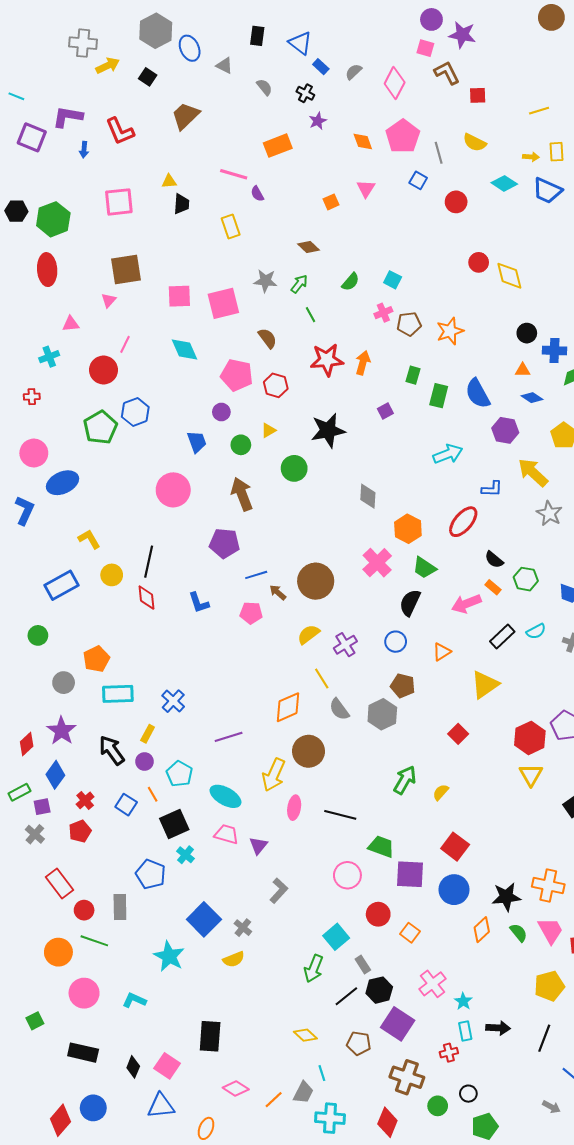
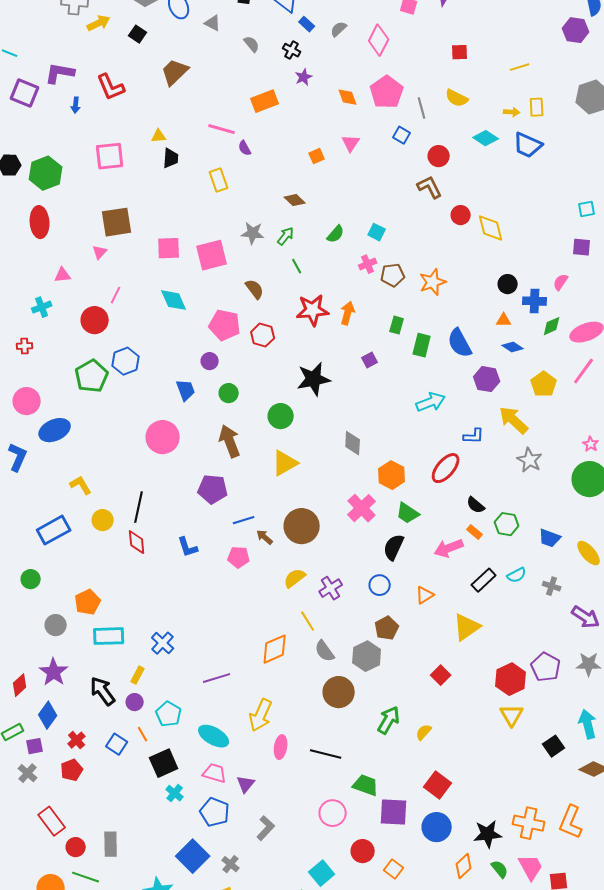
brown L-shape: (447, 73) -> (430, 187), moved
yellow triangle: (269, 430) -> (285, 463), moved, size x1.8
brown pentagon: (403, 686) -> (387, 628), turned 30
brown circle: (308, 751) -> (339, 692), moved
blue pentagon: (151, 874) -> (215, 812), moved

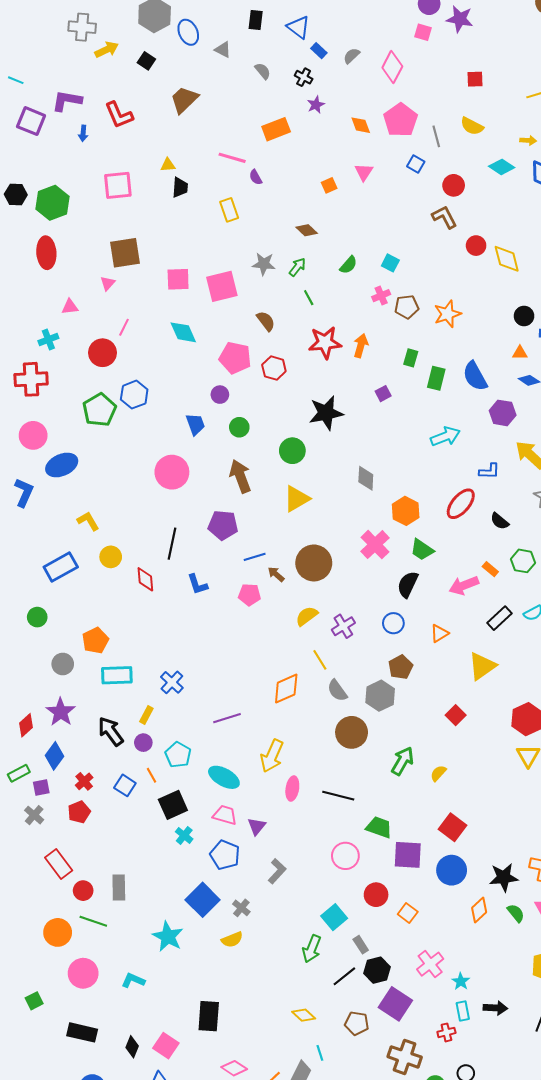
red cross: (25, 346) -> (31, 379), size x2.0
black semicircle: (476, 505) -> (500, 521), moved
black line: (139, 507) -> (172, 544), moved

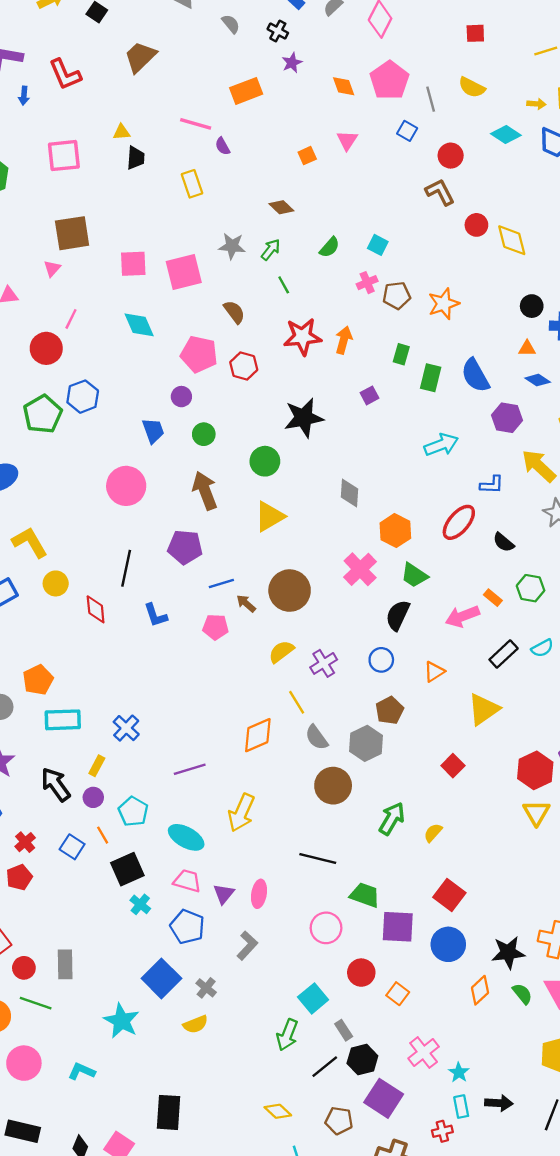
yellow L-shape: (88, 521) -> (30, 542), size x1.4
pink ellipse: (292, 789) -> (259, 894), moved

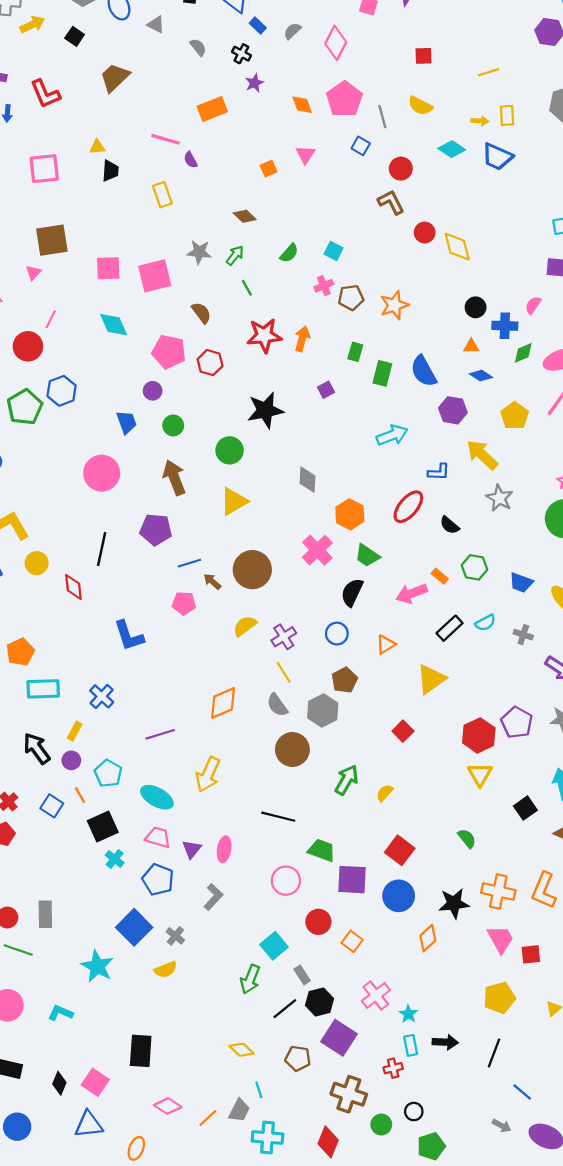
blue L-shape: (156, 615) -> (129, 636), moved, size x1.4
yellow line: (297, 702) -> (284, 673), moved
green semicircle: (522, 994) -> (467, 838), moved

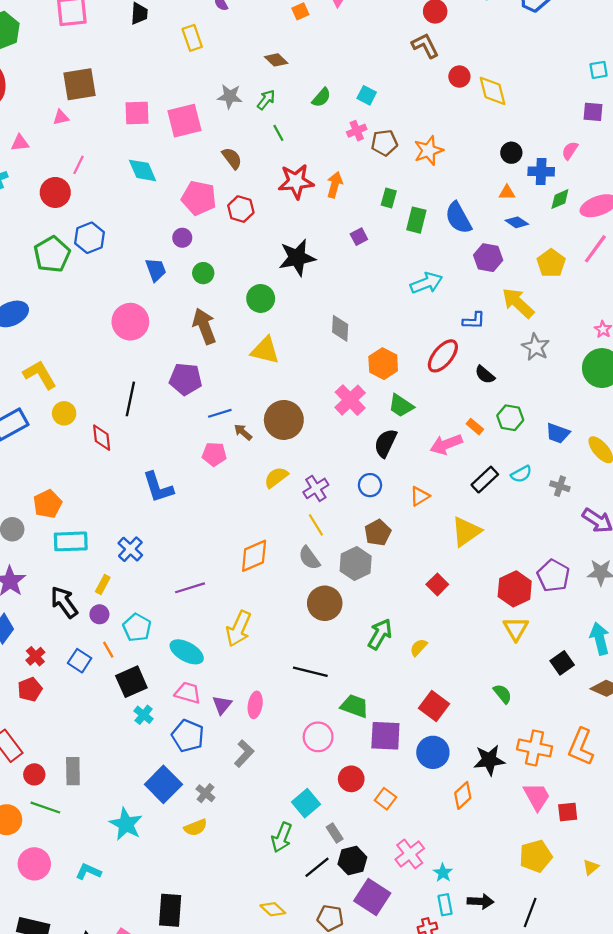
pink triangle: (33, 273) -> (61, 117), turned 35
yellow triangle: (234, 501) -> (265, 350), turned 44

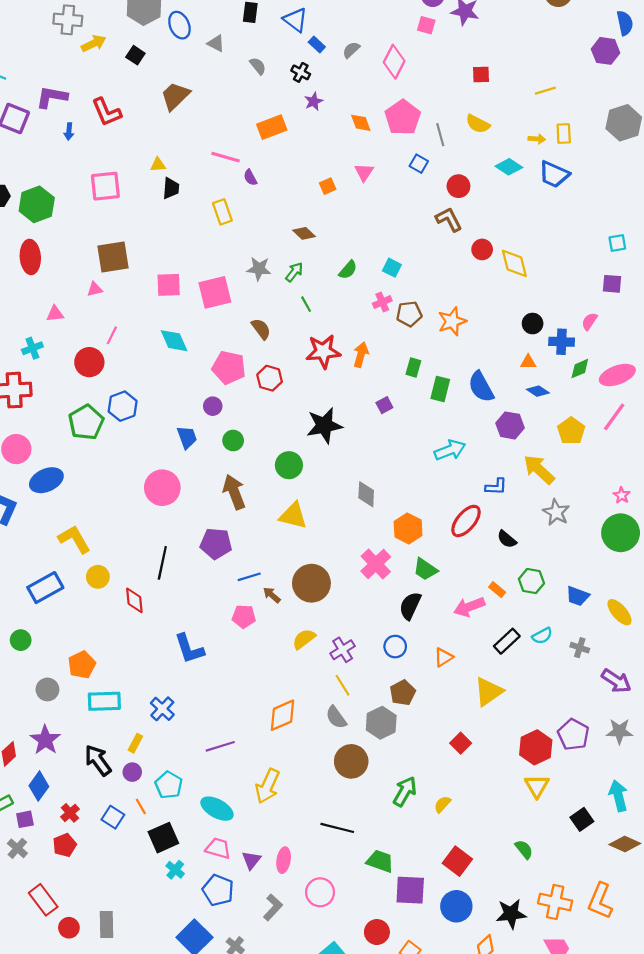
pink circle: (318, 737) -> (320, 892), moved

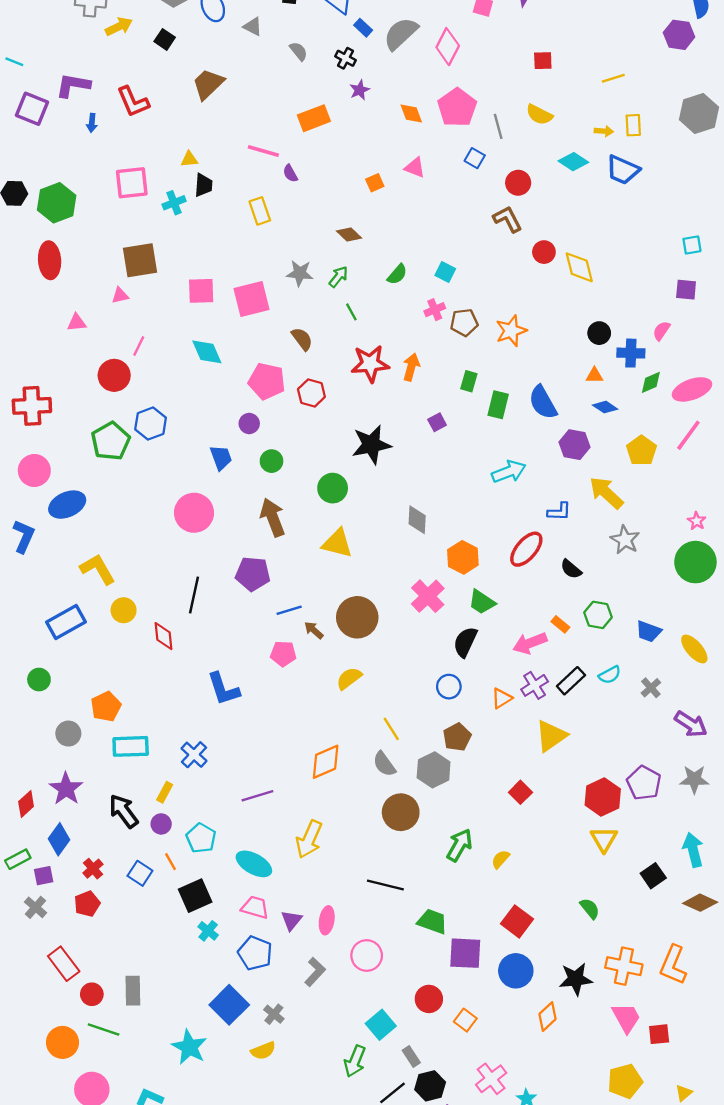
gray semicircle: (351, 50) -> (401, 34), size x1.8
pink triangle: (364, 172) -> (415, 167), turned -42
cyan cross: (32, 348) -> (174, 203), moved
gray cross: (580, 648) -> (651, 688), turned 30
purple cross: (343, 650) -> (535, 685), moved

